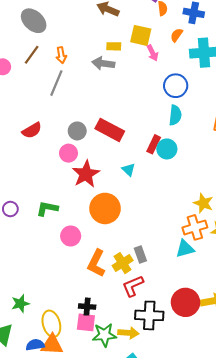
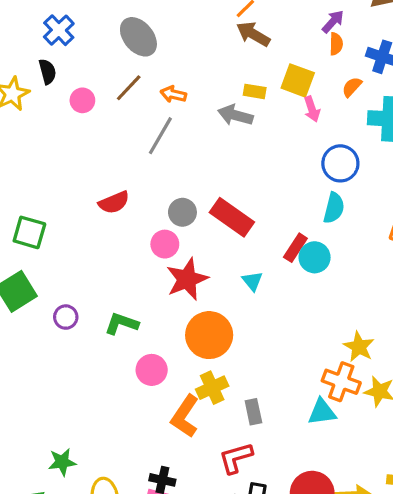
orange arrow: (61, 55) -> (173, 94), turned 105
orange cross: (195, 227) -> (341, 382), turned 30
yellow cross: (123, 263) -> (212, 388), moved

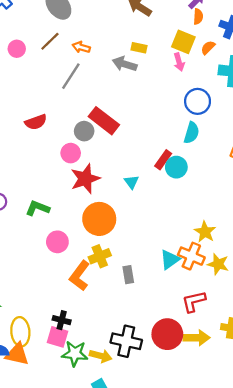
yellow square: (298, 80) -> (183, 42), moved
red rectangle: (232, 217) -> (104, 121), moved
cyan triangle: (322, 412) -> (170, 260), moved, turned -30
red L-shape: (236, 458) -> (194, 301), moved

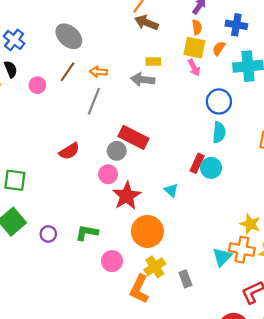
orange semicircle: (198, 17) -> (197, 27), moved

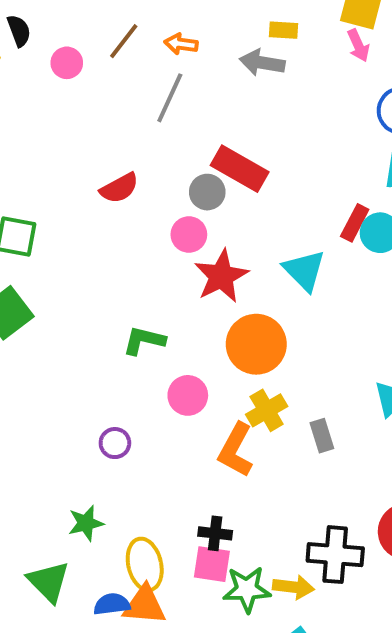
cyan triangle: (171, 190) -> (304, 270), size x1.6
purple circle: (48, 234) -> (115, 443), moved

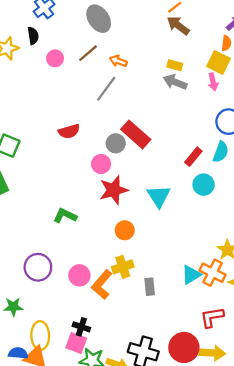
gray arrow: (262, 63) -> (175, 82), moved
red rectangle: (355, 223) -> (193, 157), moved
orange circle: (256, 344) -> (125, 230), size x0.6
pink circle: (188, 395) -> (79, 275), moved
purple circle: (115, 443) -> (38, 267), size x1.6

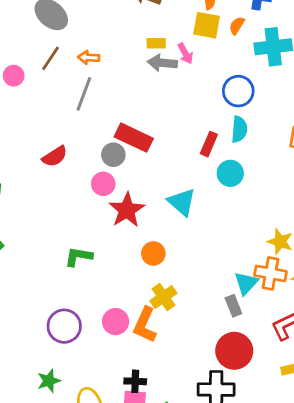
pink arrow: (213, 82) -> (185, 53), moved
gray rectangle: (150, 287) -> (233, 306), moved
red circle: (184, 347) -> (234, 351), moved

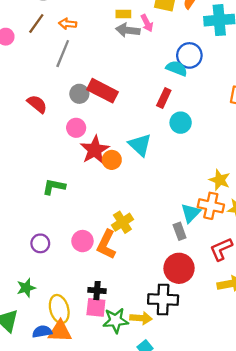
cyan semicircle: (239, 129) -> (177, 68), moved, turned -75
gray circle: (113, 155) -> (79, 94), moved
red semicircle: (55, 156) -> (37, 104), turned -110
orange circle: (153, 253) -> (112, 160), moved
purple circle: (64, 326) -> (40, 243), size x0.7

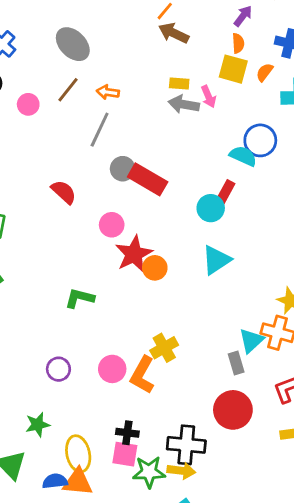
gray circle: (79, 94) -> (123, 169), moved
cyan circle: (181, 123) -> (211, 208), moved
cyan triangle: (140, 145) -> (216, 260), moved, turned 40
black cross: (163, 299) -> (186, 445), moved

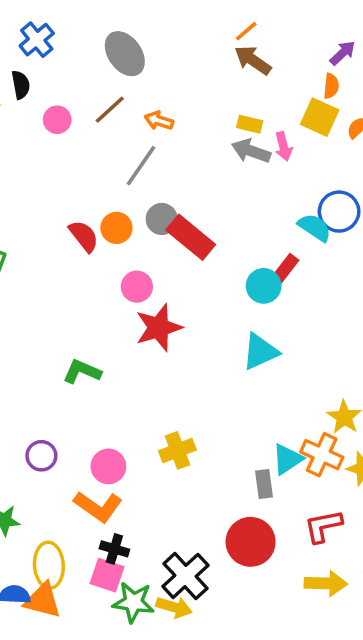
orange circle: (155, 268) -> (116, 228), moved
orange L-shape: (142, 375) -> (98, 507), moved, turned -93
black cross: (186, 445) -> (185, 576), turned 33

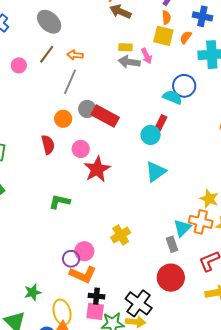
red semicircle: (84, 236) -> (48, 145), moved, turned 36
purple circle: (41, 456) -> (71, 259), moved

